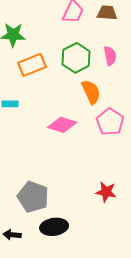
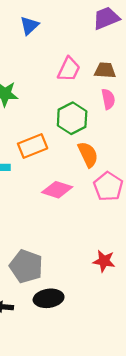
pink semicircle: (110, 56) -> (108, 99), moved
orange rectangle: (32, 65) -> (33, 146), moved

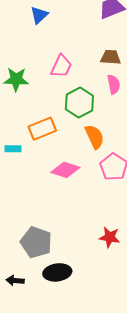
pink trapezoid: (69, 69) -> (61, 66), moved

